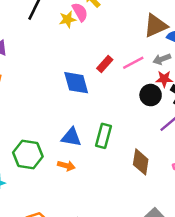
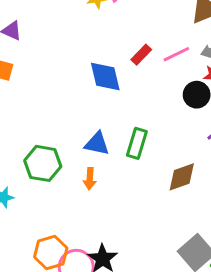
brown diamond: (141, 162) -> (182, 177), turned 60
orange arrow: (66, 166) -> (90, 179), turned 77

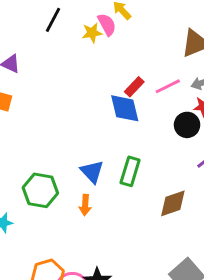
blue diamond: (105, 76) -> (125, 108), moved
blue triangle: (97, 144) -> (92, 172), turned 35

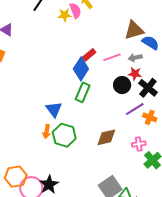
blue diamond: (125, 108) -> (81, 69), turned 40
green rectangle: (130, 171) -> (83, 92), moved
green hexagon: (40, 190) -> (64, 135), moved

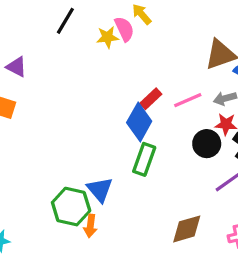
green hexagon: (64, 135) -> (71, 207), moved

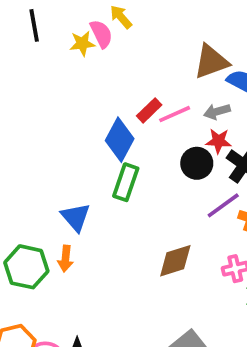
black line: (65, 21) -> (34, 25), turned -40
red rectangle: (151, 99) -> (149, 110), moved
green hexagon: (71, 207) -> (26, 267), moved

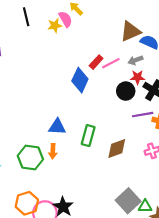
green rectangle: (126, 182) -> (88, 136), moved
purple line: (223, 205) -> (143, 115), turned 30
blue triangle: (76, 217) -> (57, 127), turned -42

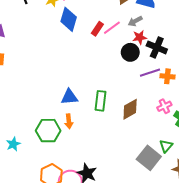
blue diamond: (80, 80) -> (69, 19), moved
green triangle: (145, 206) -> (166, 146), moved, turned -40

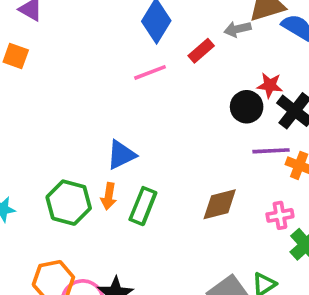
gray arrow: (135, 21) -> (237, 29), moved
pink line: (112, 28) -> (150, 72), moved
blue triangle: (69, 97) -> (121, 155), turned -36
green rectangle: (101, 101) -> (143, 206), moved

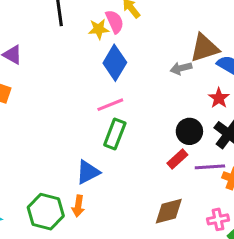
red rectangle: (201, 51) -> (177, 159), moved
red star: (270, 85) -> (219, 98), moved, turned 30
green rectangle: (143, 206) -> (115, 134), moved

